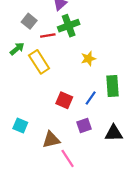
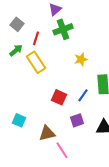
gray square: (29, 21) -> (17, 24), moved
red line: (48, 35) -> (36, 38), moved, turned -64

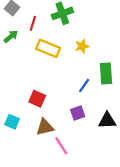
yellow rectangle: (36, 62) -> (48, 48), moved, turned -35
red square: (59, 97) -> (37, 99), moved
cyan square: (19, 120) -> (12, 122), moved

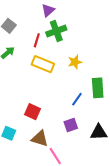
red line: (33, 23) -> (37, 40), moved
brown triangle: (45, 127) -> (40, 138), turned 30

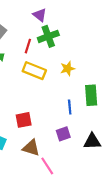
purple triangle: (48, 10) -> (40, 15), turned -40
blue line: (77, 99) -> (70, 107), turned -40
red square: (33, 112) -> (24, 120), turned -35

